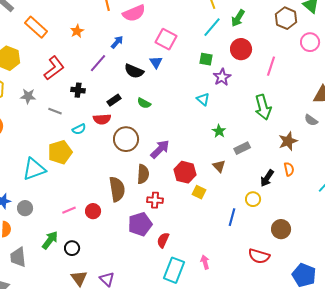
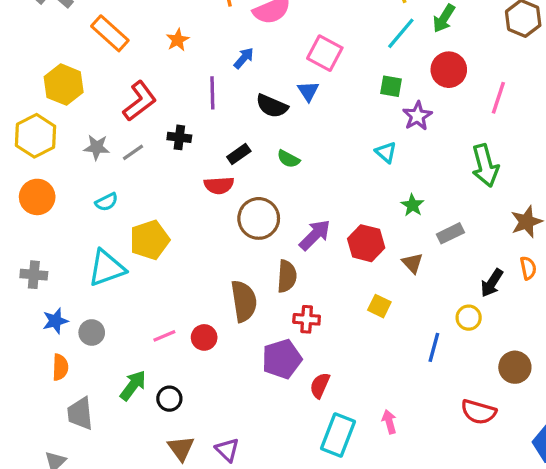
purple line: (98, 63) -> (212, 93), turned -42
gray line: (55, 111) -> (133, 152), moved, turned -56
cyan semicircle: (79, 129) -> (107, 202), moved
red hexagon: (185, 172) -> (366, 243), moved

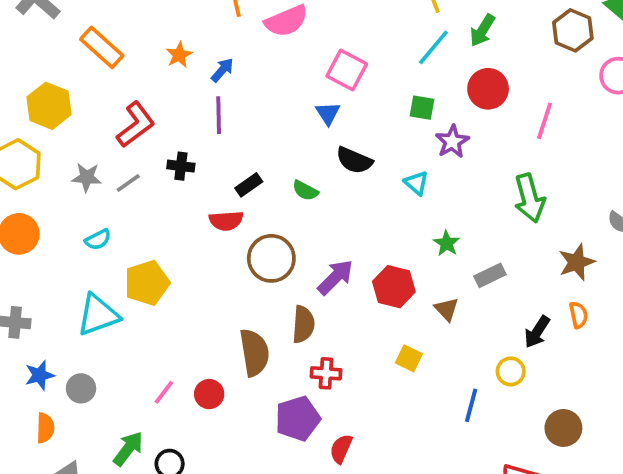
blue arrow: (244, 58) -> (222, 70), moved
black semicircle: (272, 106) -> (354, 160), moved
pink line: (164, 336) -> (164, 392), turned -30

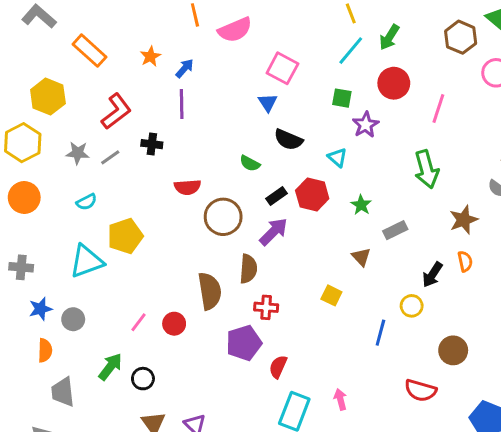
black rectangle: (249, 185) -> (277, 196), moved
red hexagon: (394, 287) -> (312, 195), moved

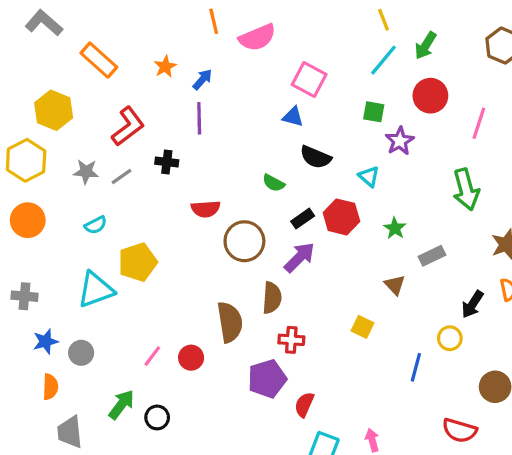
blue triangle: (268, 103) -> (293, 117), turned -42

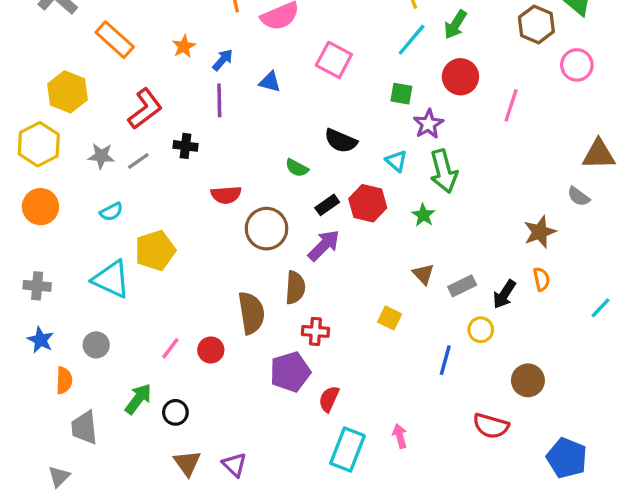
blue triangle: (293, 117) -> (270, 82), moved
green arrow: (466, 189) -> (444, 171), moved
gray rectangle: (432, 256) -> (462, 286), moved
cyan triangle: (96, 290) -> (111, 279), turned 45
blue star: (46, 341) -> (40, 340), moved, turned -30

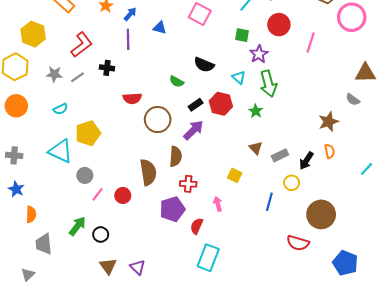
pink circle: (577, 65) -> (352, 17), size x1.4
gray circle: (96, 345) -> (85, 175), moved
brown circle: (528, 380) -> (321, 214), size x1.4
pink arrow: (400, 436) -> (218, 204), moved

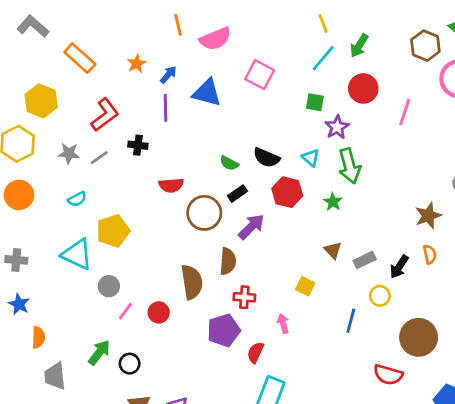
blue triangle: (160, 28) -> (207, 93), size x1.6
black semicircle: (204, 65) -> (266, 158), moved
black rectangle: (196, 105) -> (237, 194), moved

